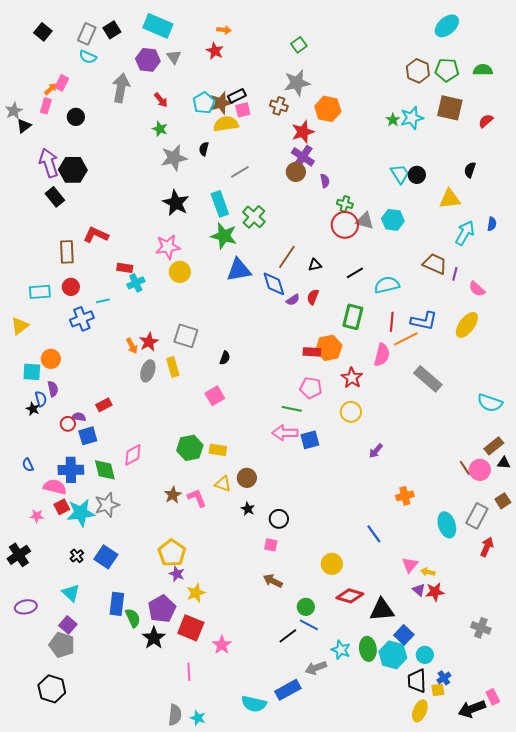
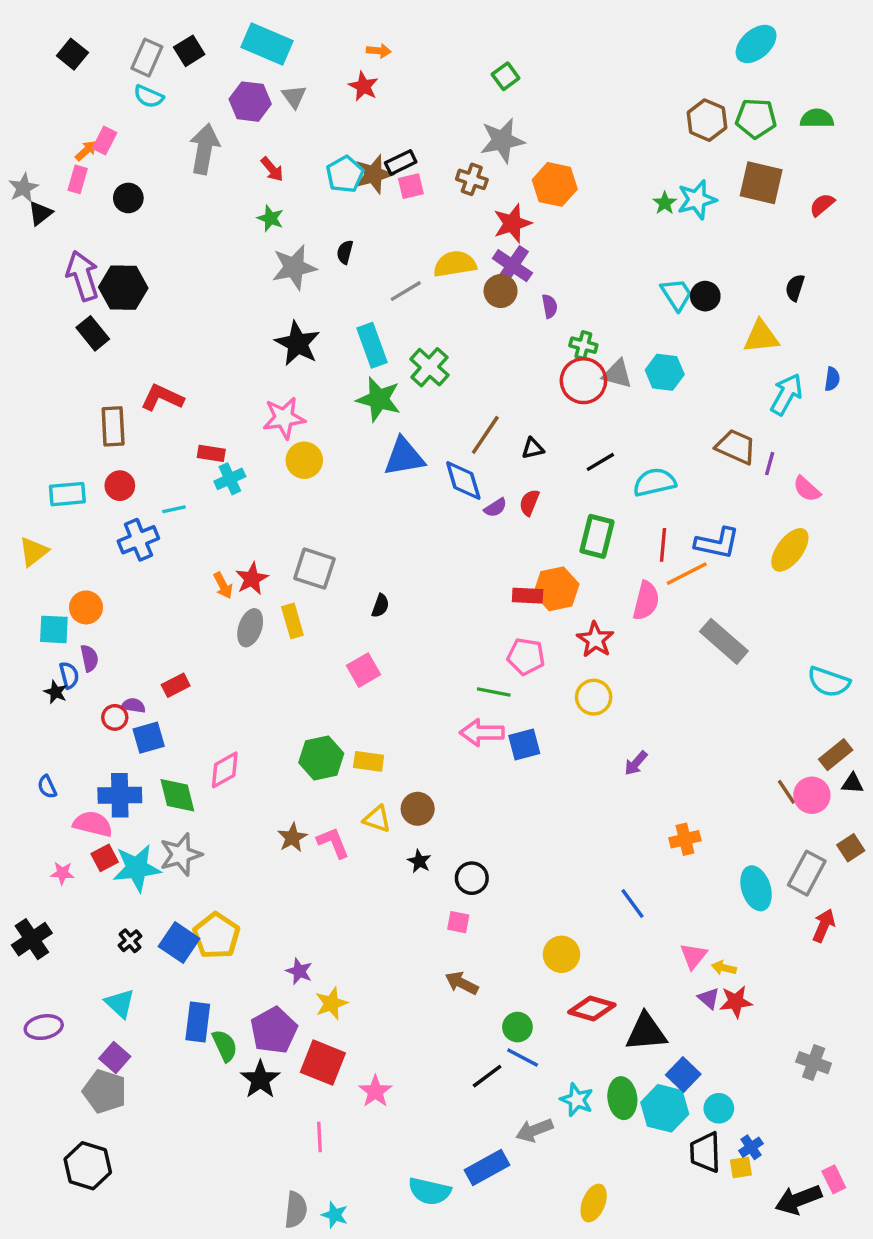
yellow semicircle: (226, 124) -> (455, 264), moved
yellow pentagon: (172, 553) -> (216, 936), moved
yellow ellipse: (420, 711) -> (594, 1203), moved

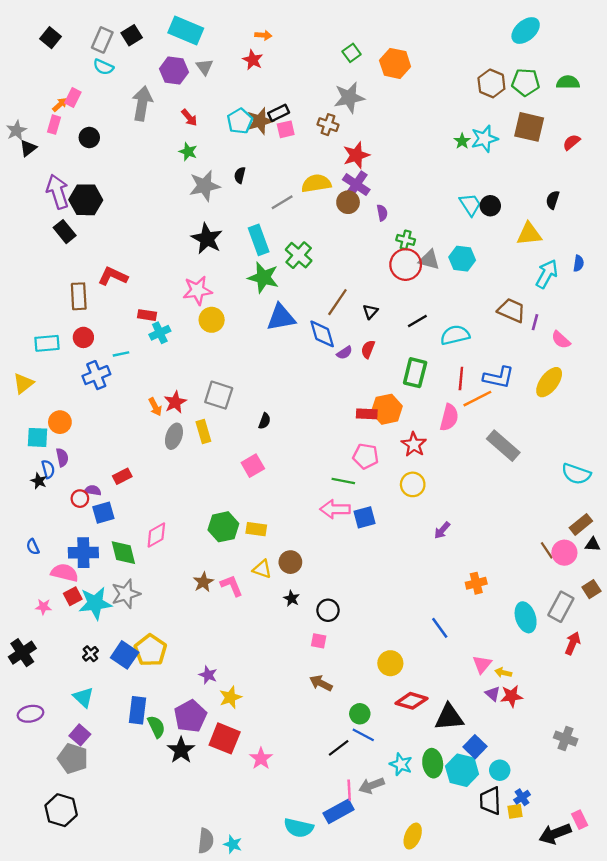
orange hexagon: (555, 184) -> (395, 63), moved
black triangle: (533, 448) -> (370, 312), turned -35
pink line: (319, 1137) -> (349, 790), moved

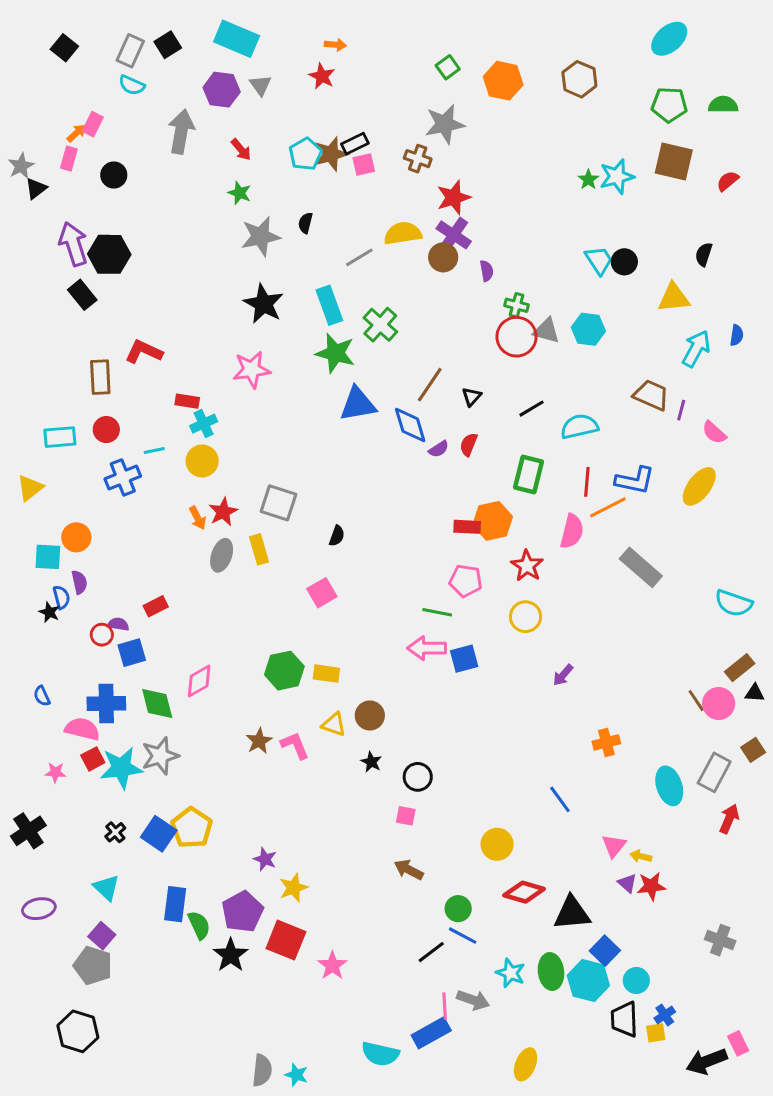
brown hexagon: (491, 83) -> (579, 79), moved
yellow circle: (212, 320) -> (202, 461), moved
gray arrow: (372, 785) -> (473, 1000), turned -140

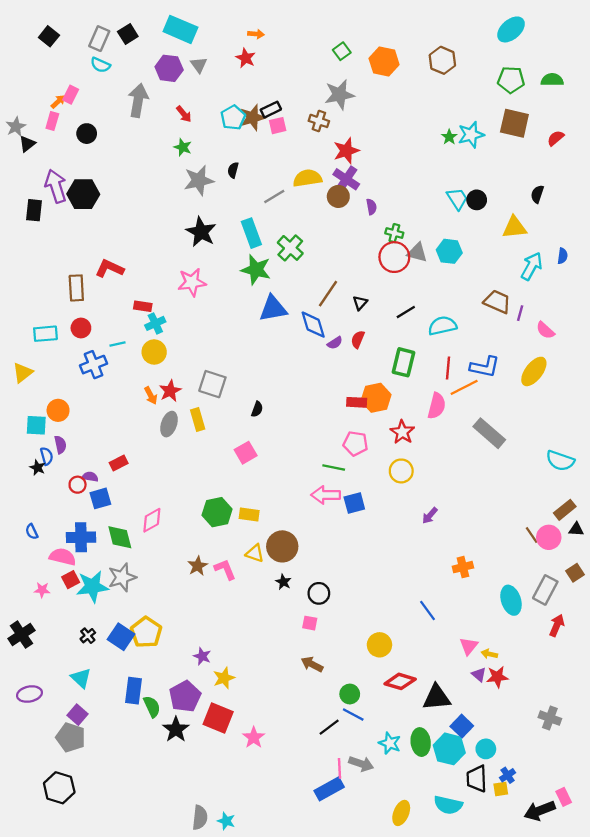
black rectangle: (82, 295) -> (34, 210), moved, turned 45
brown circle: (370, 715) -> (282, 546), size x1.4
cyan semicircle: (380, 1054) -> (448, 805), moved

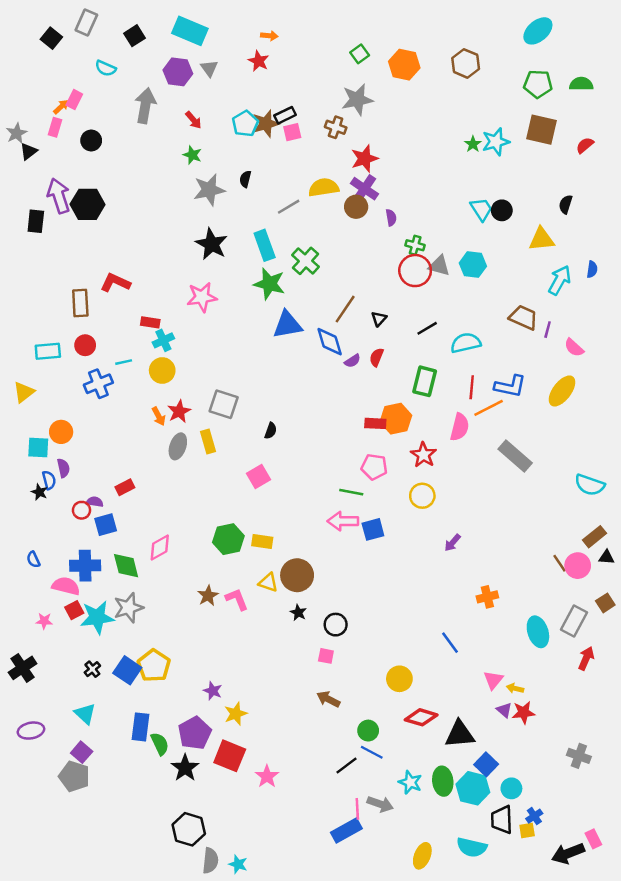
gray rectangle: (99, 39) -> (86, 22), moved
black hexagon: (59, 788) -> (189, 829), moved

